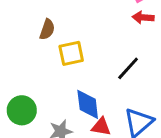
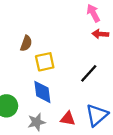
blue diamond: (88, 104) -> (42, 92), moved

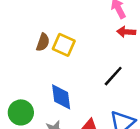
yellow square: (45, 62) -> (64, 45), moved, turned 36

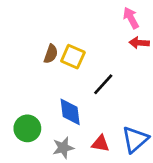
black line: (113, 76) -> (103, 84), moved

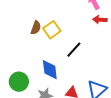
yellow square: (73, 57) -> (52, 30), turned 30

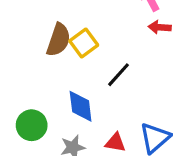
brown semicircle: (36, 28) -> (58, 40), size x1.5

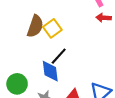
black line: (119, 75) -> (59, 56), moved

